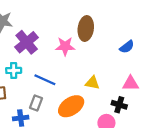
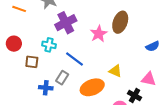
pink star: (65, 46) -> (99, 34), turned 30

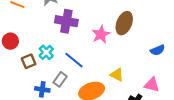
purple cross: (66, 23) -> (66, 21), turned 35
cyan cross: (49, 45) -> (46, 52), moved, turned 32
brown square: (32, 62) -> (29, 61), turned -32

